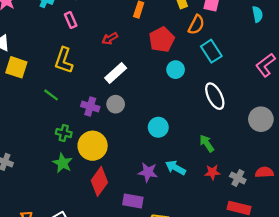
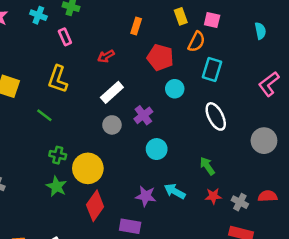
red pentagon: (162, 40) -> (160, 57), turned -30
cyan rectangle: (211, 51) -> (212, 69), turned 50
purple cross: (90, 106) -> (143, 115), moved, turned 36

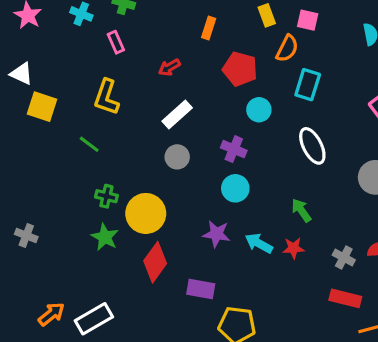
purple cross: (143, 115) -> (234, 149), moved, turned -30
purple star: (146, 196) -> (216, 234), moved
red star: (213, 196) -> (293, 248), moved

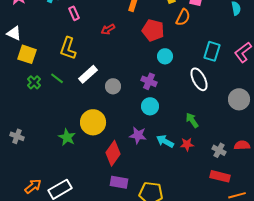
cyan rectangle: (308, 85) -> (212, 51), moved
white rectangle: (177, 114) -> (88, 74), moved
green cross: (106, 196) -> (34, 82), moved, turned 32
red diamond: (155, 262) -> (113, 153), moved
purple rectangle: (201, 289) -> (119, 182), moved

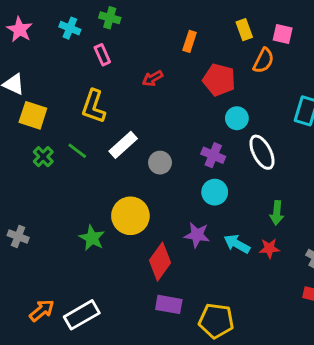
white ellipse: (199, 79) -> (262, 152), moved
green arrow: (192, 120) -> (277, 213), turned -140

